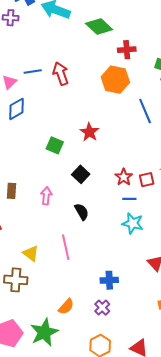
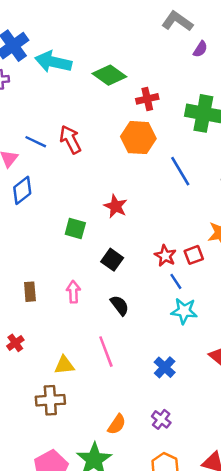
blue line: (33, 72) -> (36, 142), turned 42
blue line: (129, 199) -> (176, 281), turned 64
yellow triangle: (31, 253) -> (64, 365), turned -36
blue cross: (109, 280) -> (165, 367), moved, turned -36

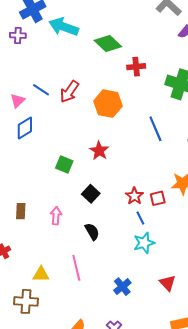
orange hexagon: (138, 138) -> (108, 104), moved
red arrow: (70, 139) -> (69, 92), turned -125
cyan star: (184, 311) -> (144, 243), turned -30

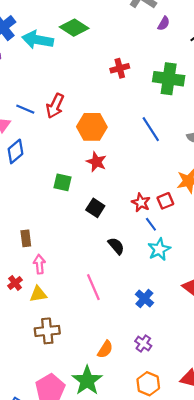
green diamond: (108, 43) -> (74, 28), moved
orange hexagon: (108, 104) -> (92, 127), moved
pink arrow: (56, 216) -> (39, 264), moved
black semicircle: (92, 232) -> (116, 246), moved
yellow triangle: (41, 274) -> (38, 294), moved

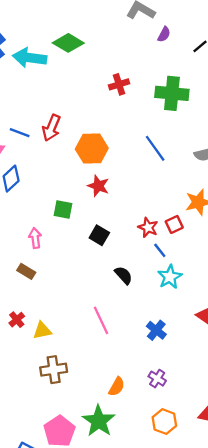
brown rectangle: (26, 238) -> (26, 271), turned -49
pink arrow: (39, 264) -> (35, 238), moved

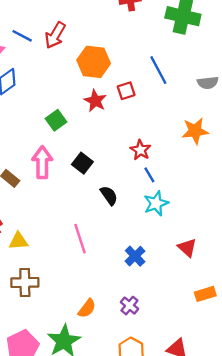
green square: (63, 209) -> (56, 120), turned 36
red square: (174, 224) -> (126, 91), moved
black square: (99, 235) -> (82, 163), moved
pink arrow: (35, 238) -> (42, 162), moved, size x1.5

